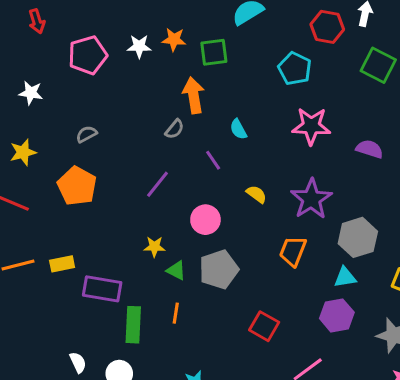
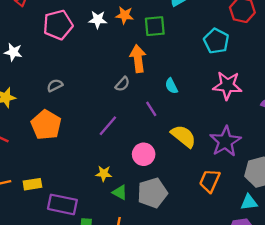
yellow semicircle: (257, 194) -> (184, 136), size x1.6

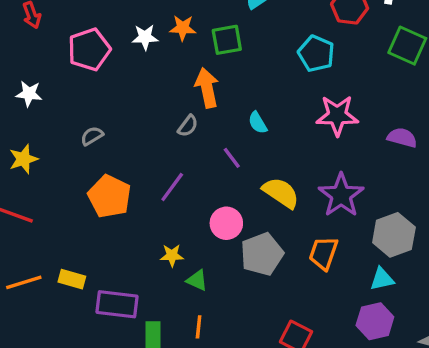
orange pentagon: (46, 125) -> (109, 196), moved
yellow rectangle: (32, 184) -> (72, 279), turned 30
gray pentagon: (152, 193) -> (262, 254), moved

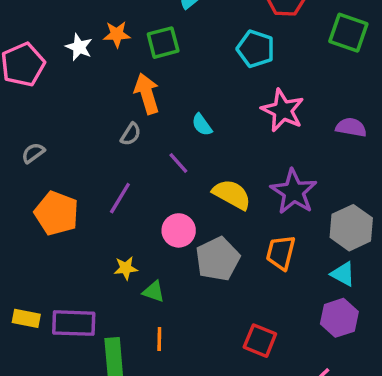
white star: (145, 37) -> (79, 47), turned 30
pink star: (337, 115) -> (283, 110), turned 30
yellow rectangle: (72, 279) -> (26, 318), moved
cyan triangle: (382, 279) -> (343, 274), turned 45

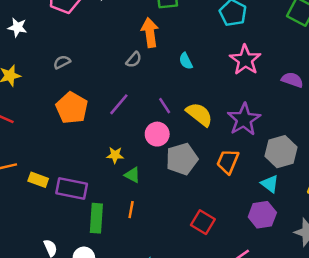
purple line: (178, 163) -> (165, 106), moved

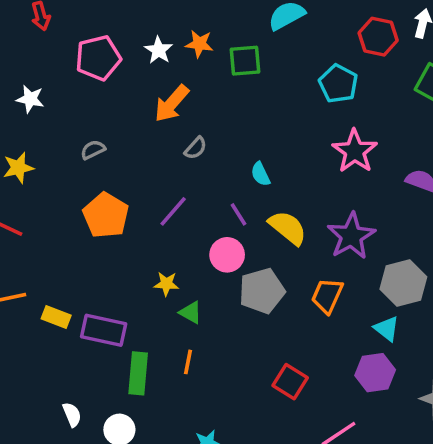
orange arrow: (150, 33) -> (172, 103), moved, turned -132
cyan semicircle: (186, 61) -> (260, 174), moved

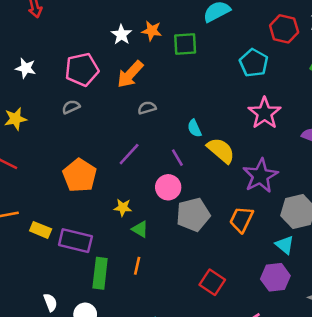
pink pentagon: (98, 58) -> (82, 69), moved
gray semicircle: (196, 148) -> (147, 108), turned -150
orange pentagon: (106, 215) -> (80, 175), moved
yellow semicircle: (288, 228) -> (221, 150), moved

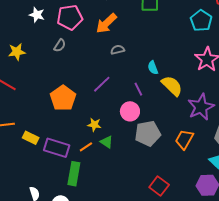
white star: (26, 68) -> (37, 15), moved
gray semicircle: (71, 107) -> (60, 45), turned 144
orange line: (137, 266) -> (86, 147), moved, turned 40

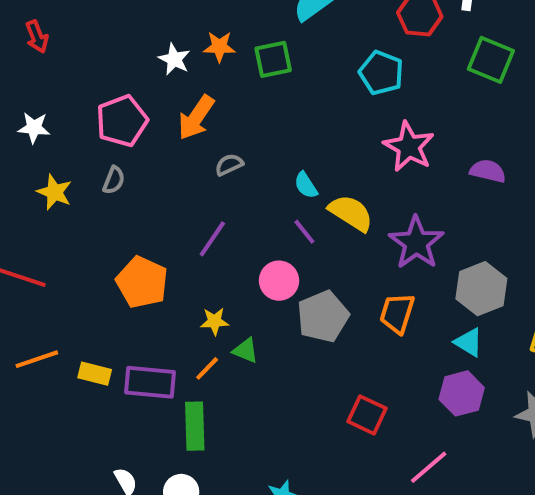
white star: (37, 15) -> (34, 128), moved
yellow star: (17, 52) -> (54, 192), moved, turned -30
purple line: (138, 89) -> (304, 232), moved

